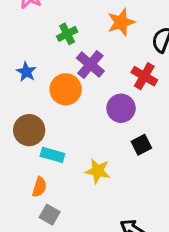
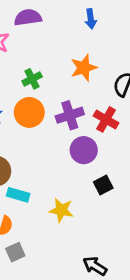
purple cross: (90, 64) -> (70, 115), moved, turned 32
orange circle: (66, 89) -> (29, 112), moved
gray square: (50, 215) -> (15, 252), turned 36

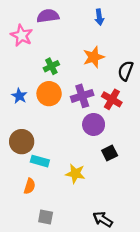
gray square: (15, 252) -> (46, 217), moved, turned 35

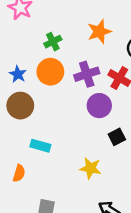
brown circle: (22, 142) -> (20, 106), moved
yellow star: (75, 174) -> (90, 168), moved
orange semicircle: (30, 186) -> (19, 173), moved

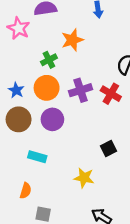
orange star: (99, 32) -> (72, 40), moved
purple circle: (99, 106) -> (52, 119), moved
orange semicircle: (19, 173) -> (26, 191), moved

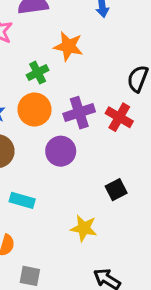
orange star: (72, 40) -> (68, 46), turned 30
purple circle: (52, 119) -> (61, 151), moved

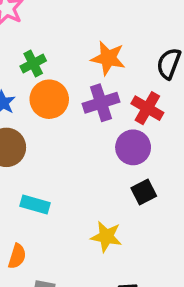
orange star: (68, 46) -> (108, 58), moved
green cross: (38, 73) -> (33, 64), moved
purple circle: (61, 151) -> (133, 147), moved

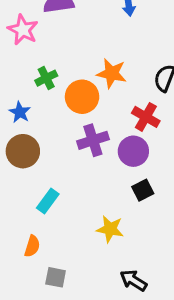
orange circle: (49, 99) -> (82, 97), moved
purple cross: (101, 103) -> (93, 140), moved
cyan rectangle: (35, 204) -> (48, 201), turned -70

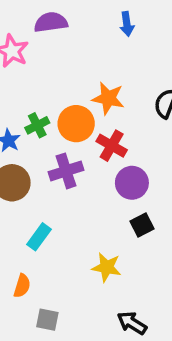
green cross: (46, 78) -> (37, 125), moved
red cross: (146, 117) -> (112, 146), moved
purple cross: (93, 140) -> (66, 171), moved

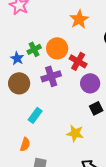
orange star: (108, 98) -> (79, 19), moved, turned 30

